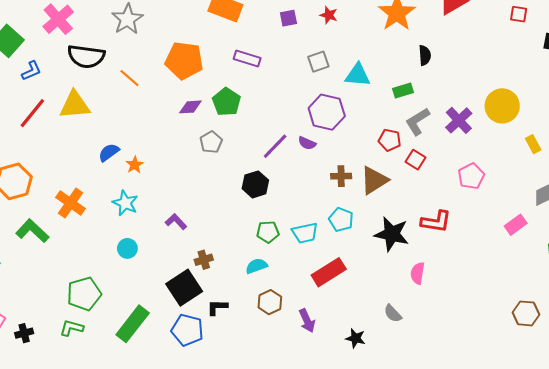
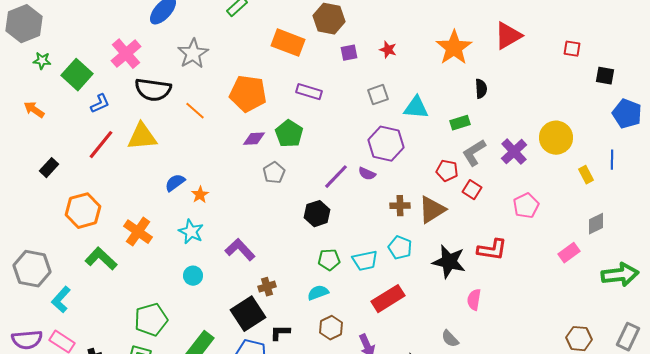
purple L-shape: (176, 222) -> (240, 250), size x1.4

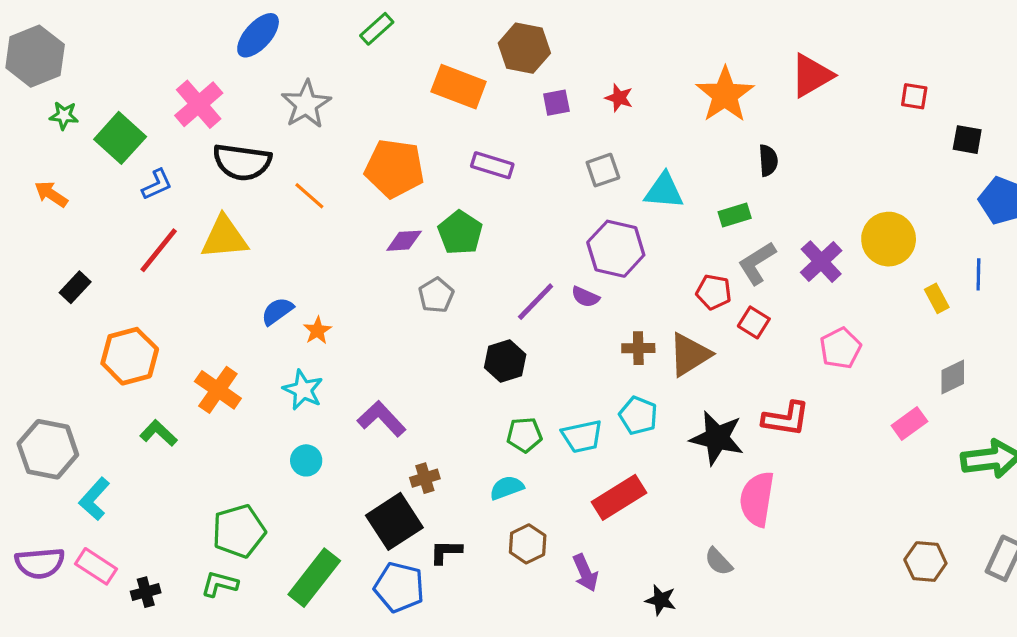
green L-shape: (101, 259) -> (159, 433), size x0.7
pink semicircle: (474, 300) -> (757, 499), size x1.6

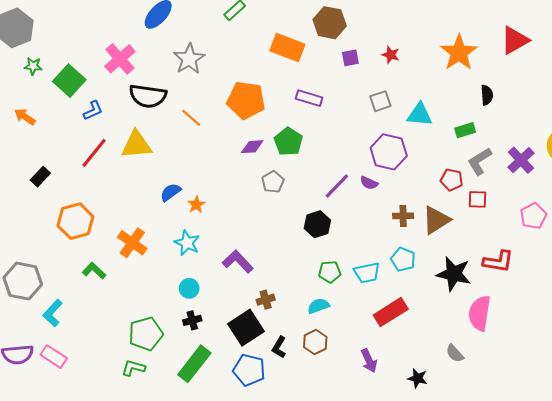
red square: (754, 322) -> (478, 199), turned -30
brown hexagon: (528, 544) -> (315, 342), moved
black L-shape: (446, 552) -> (279, 347), turned -60
black cross: (146, 592) -> (192, 320), moved

